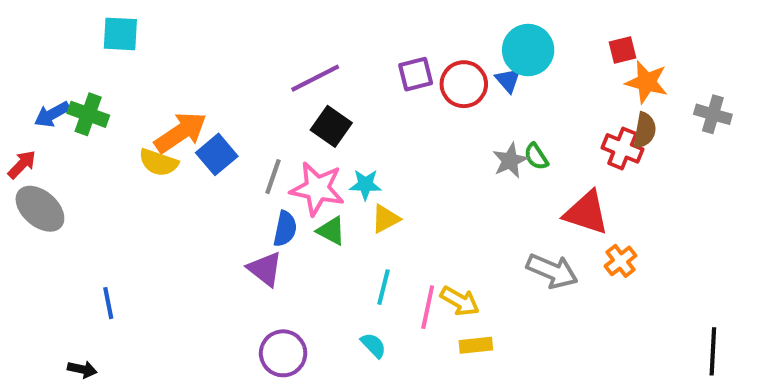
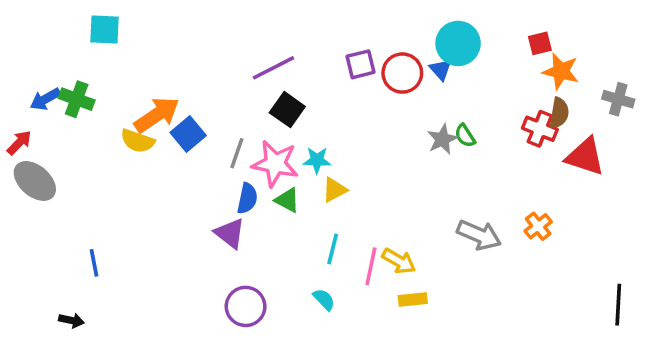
red triangle: (586, 213) -> (585, 157), moved

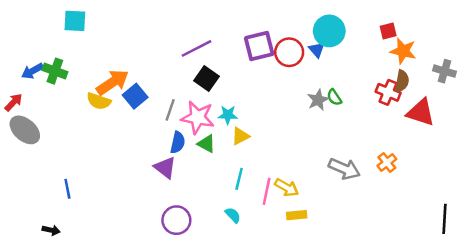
purple square: (361, 64) -> (259, 46), size x1.4

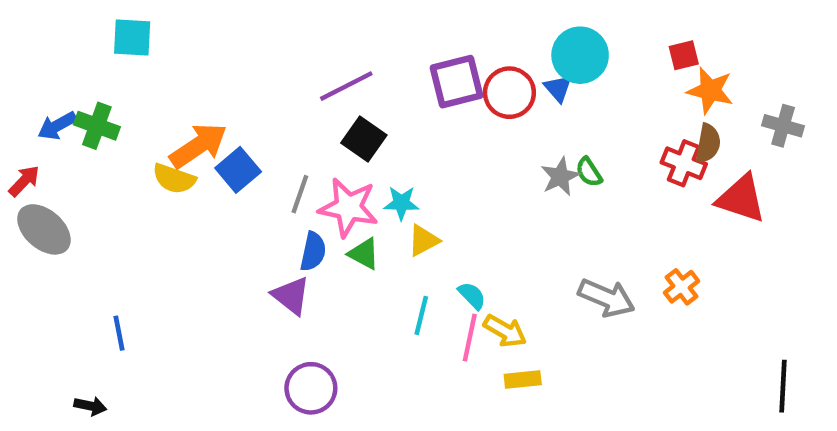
cyan semicircle: (233, 215) -> (472, 296), moved

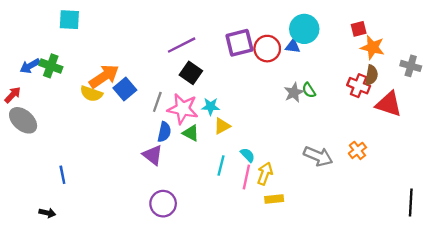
blue triangle: (558, 88) -> (293, 46), turned -42
yellow arrow: (505, 331) -> (265, 174), turned -100

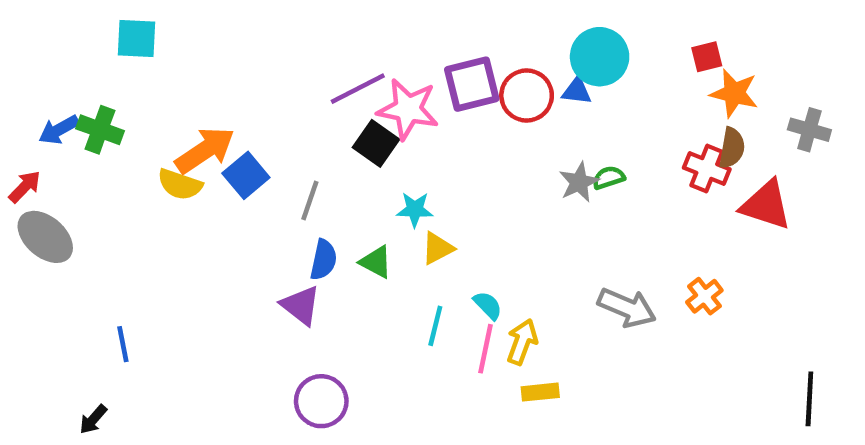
green semicircle: (309, 90) -> (609, 178), turned 105
pink star: (183, 109) -> (408, 109), moved
black arrow: (47, 213) -> (93, 419), turned 119

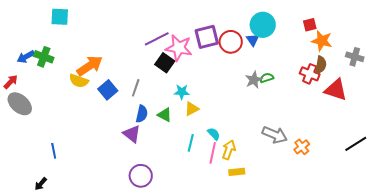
blue triangle: (577, 91) -> (253, 40), turned 48
blue square: (246, 175) -> (108, 90), moved
orange cross: (704, 296) -> (302, 147), moved
black line: (809, 399) -> (356, 144), moved, turned 55

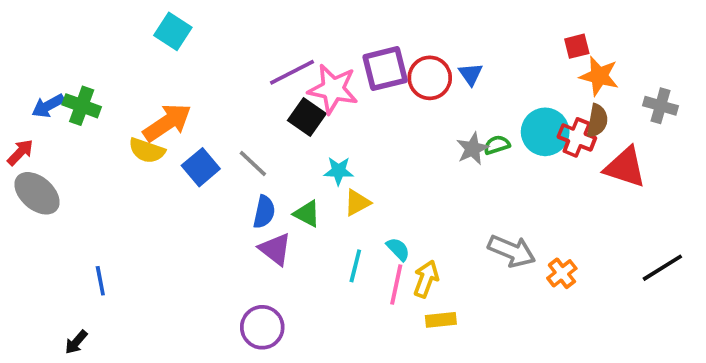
cyan square: (60, 17) -> (173, 31), moved, turned 30
cyan circle: (263, 25) -> (545, 132), moved
gray line: (136, 88) -> (253, 163), turned -66
purple triangle: (132, 134) -> (275, 249), moved

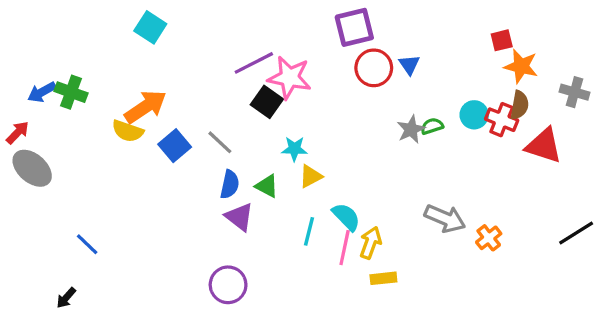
purple square: (385, 69) -> (354, 27), moved
cyan circle: (545, 132) -> (474, 115), size x0.7
cyan semicircle: (398, 249) -> (346, 217), size x1.4
blue line: (100, 281) -> (87, 244), turned -35

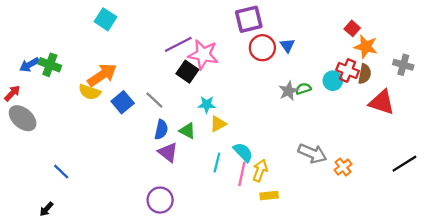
red square: (502, 40) -> (352, 28), turned -35
red cross: (502, 120) -> (348, 70), moved

